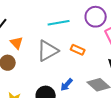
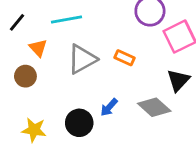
cyan line: (59, 23) -> (66, 20), moved

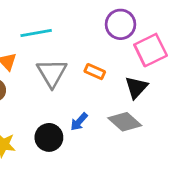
gray triangle: (82, 59) -> (52, 73), turned -32
black triangle: (178, 80) -> (136, 87), moved

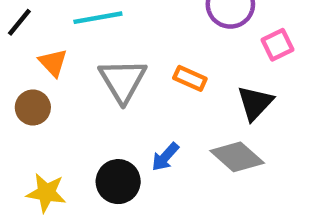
pink square: (151, 50) -> (277, 45), size x0.6

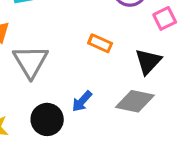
gray triangle: (123, 81) -> (31, 61), moved
gray diamond: (237, 157) -> (135, 101), turned -30

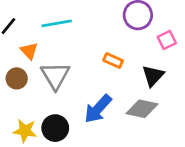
blue arrow: (82, 101) -> (98, 109), size x1.6
black circle: (47, 119) -> (55, 128), moved

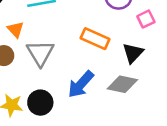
orange rectangle: (113, 61) -> (95, 39), size x1.5

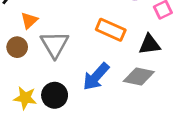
orange triangle: (16, 30) -> (29, 20), turned 30
black triangle: (133, 53) -> (149, 44), turned 40

